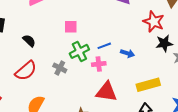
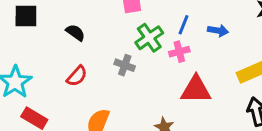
blue line: (104, 46) -> (184, 25), turned -40
red semicircle: (26, 71) -> (77, 76), size x0.7

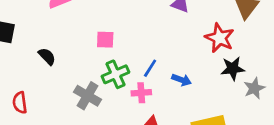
gray cross: (125, 65) -> (87, 96), size x1.4
red semicircle: (77, 76) -> (20, 103), moved, turned 120

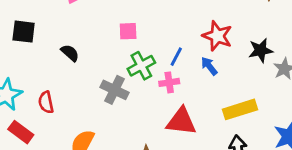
red star: (220, 38) -> (217, 36), moved
blue arrow: (181, 80) -> (209, 66), turned -144

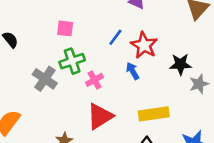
blue line: (176, 57) -> (115, 37), moved
pink cross: (169, 82) -> (95, 80), turned -30
red triangle: (181, 121) -> (100, 116), turned -48

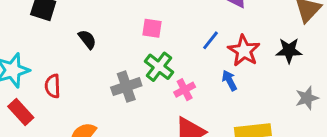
green cross: (72, 61) -> (159, 67), turned -35
black star: (180, 64) -> (289, 51), moved
gray cross: (45, 79) -> (126, 87), turned 35

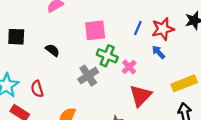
pink square: (152, 28) -> (95, 30), size x1.5
red star: (244, 51) -> (163, 29), turned -30

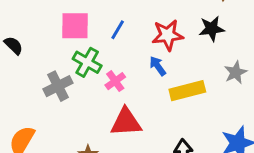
blue line: (138, 28) -> (118, 30), moved
yellow rectangle: (184, 83) -> (187, 91), moved
red triangle: (140, 96) -> (126, 122), turned 35

